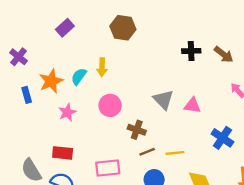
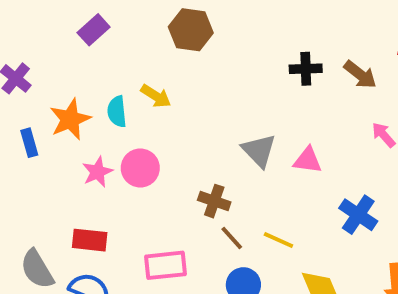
yellow arrow: (102, 67) -> (156, 96), turned -60
cyan semicircle: (79, 76) -> (117, 112), turned -42
pink circle: (110, 105) -> (140, 168), moved
brown line: (147, 152) -> (232, 238), turned 70
yellow line: (175, 153) -> (278, 240), turned 30

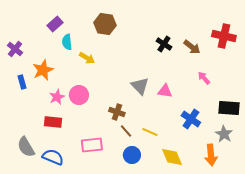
black cross: (306, 69) -> (164, 44), turned 35
cyan semicircle: (117, 112) -> (67, 42), moved
red rectangle: (90, 240) -> (53, 122), moved

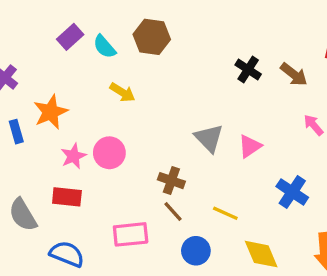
cyan semicircle: (67, 42) -> (104, 47), moved, turned -35
pink triangle: (165, 91) -> (250, 146), turned -42
brown line: (126, 131) -> (173, 212), moved
gray semicircle: (26, 147) -> (23, 215), moved

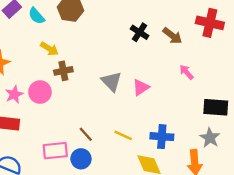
brown cross: (171, 181) -> (63, 71), moved, turned -30
blue cross: (292, 192) -> (162, 137), moved, turned -30
blue circle: (196, 251) -> (81, 159), moved

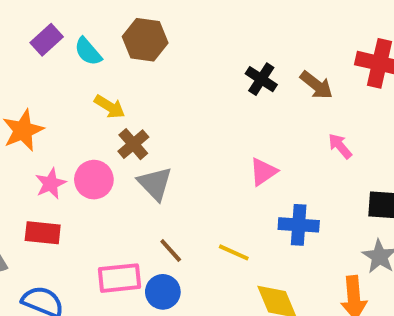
brown cross: (63, 71) -> (133, 144), turned -30
gray triangle: (111, 81) -> (155, 184), moved
blue cross: (162, 137) -> (299, 225), moved

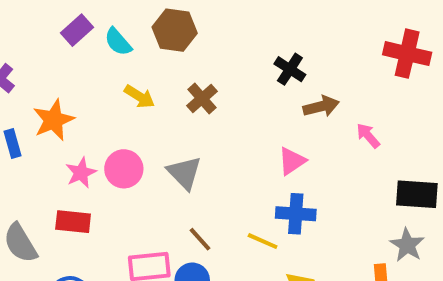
brown arrow: (316, 85) -> (321, 106), moved, turned -52
brown cross: (133, 144) -> (202, 99), moved
blue cross: (299, 225) -> (296, 214), moved

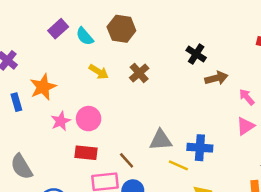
pink triangle: (292, 161) -> (245, 126), moved
gray triangle: (184, 173) -> (161, 140), moved, turned -50
red rectangle: (73, 222) -> (86, 153), moved
brown line: (200, 239) -> (127, 160), moved

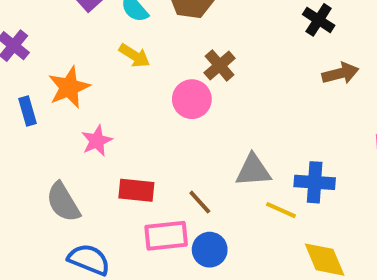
black cross: (196, 54) -> (319, 20), moved
yellow arrow: (99, 72) -> (134, 56), moved
pink circle: (89, 119) -> (192, 99), moved
gray semicircle: (21, 167) -> (63, 202), moved

